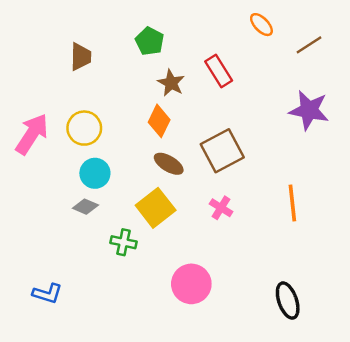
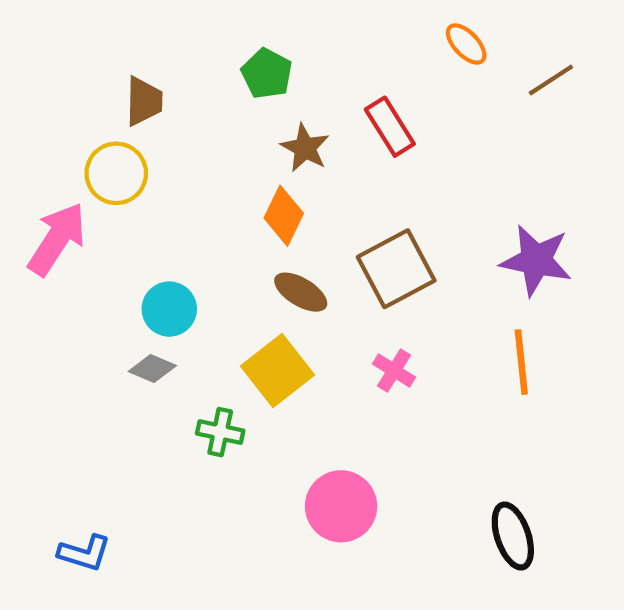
purple star: (309, 110) -> (536, 260), moved
yellow circle: (84, 128) -> (116, 173), moved
blue L-shape: (47, 293) -> (84, 553), moved

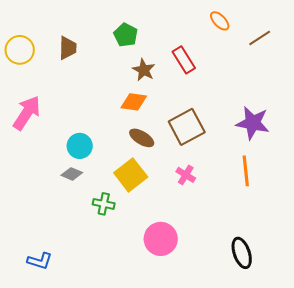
yellow circle: (116, 173) -> (20, 50), moved
orange diamond: (284, 216) -> (134, 102), turned 72

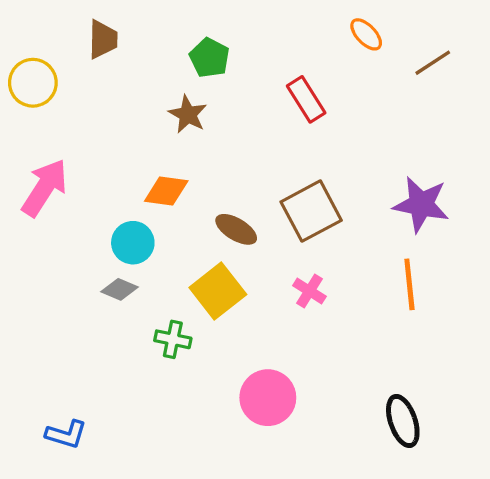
brown trapezoid: (68, 48) -> (103, 39), moved
brown star: (144, 70) -> (188, 114), moved
orange diamond: (134, 102) -> (166, 191), moved

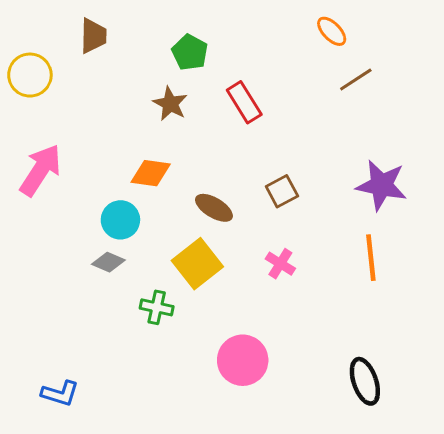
brown line: (433, 63) -> (356, 80), moved
red rectangle: (306, 99) -> (244, 102), moved
brown square: (311, 211) -> (282, 191), size x0.6

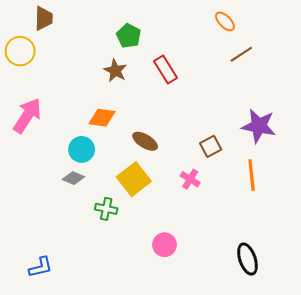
brown trapezoid: (93, 36) -> (44, 18), moved
brown square: (282, 191) -> (211, 146), moved
pink circle: (243, 360) -> (165, 245), size x0.7
blue L-shape: (60, 393) -> (41, 267), turned -30

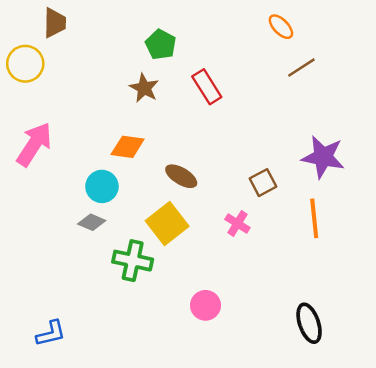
green cross: (106, 209) -> (133, 261), size x1.4

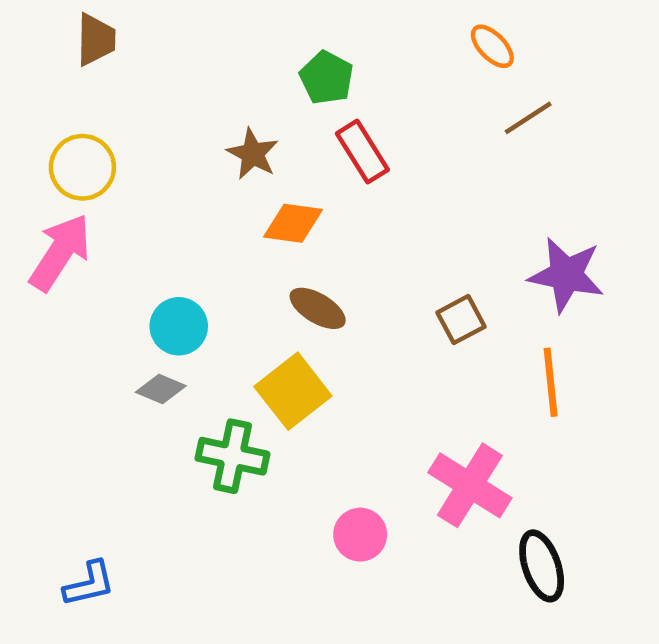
green pentagon: (161, 45) -> (327, 78), moved
yellow circle: (25, 64) -> (82, 167), moved
orange diamond: (128, 147) -> (293, 223), moved
pink cross: (237, 224) -> (470, 485), moved, size x1.8

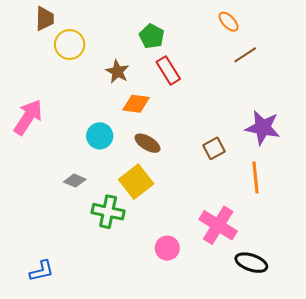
yellow circle: (82, 167) -> (70, 45), moved
cyan circle: (179, 326) -> (100, 136), moved
black ellipse: (542, 566) -> (251, 263), turned -52

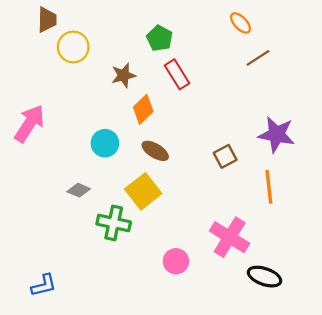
brown star: (117, 72) -> (123, 75), turned 30
orange diamond: (136, 104) -> (143, 109), turned -52

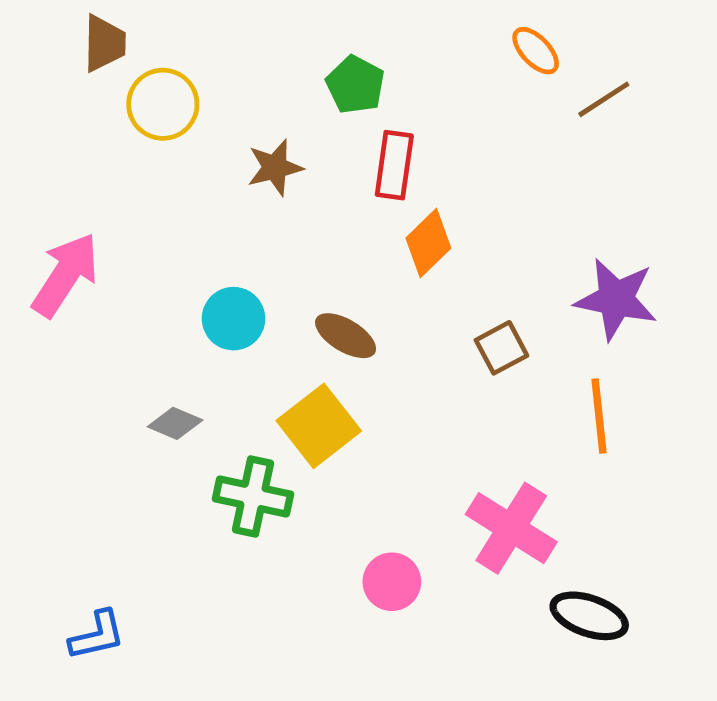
brown line: (258, 58) -> (604, 99), moved
red rectangle: (177, 74) -> (394, 165), turned 40
orange diamond: (143, 109) -> (428, 243), moved

